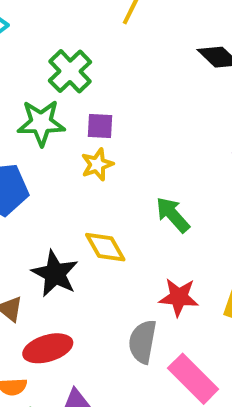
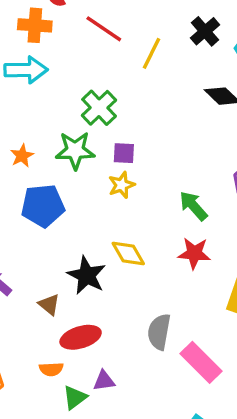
green arrow: (173, 215) -> (193, 206), moved
red star: (179, 297) -> (194, 253), moved

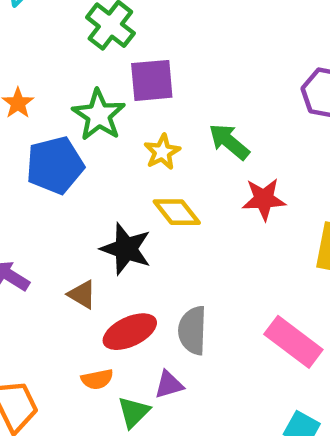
green star: (75, 150) -> (99, 115), moved, turned -30
purple square: (124, 153) -> (152, 80), size x1.5
yellow star: (122, 185) -> (162, 152), moved
green arrow: (193, 206) -> (229, 142), moved
gray semicircle: (159, 332) -> (192, 330), moved

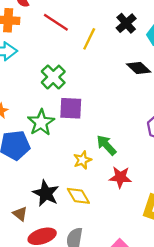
yellow star: (162, 152) -> (82, 160), moved
yellow diamond: (177, 212) -> (78, 196), moved

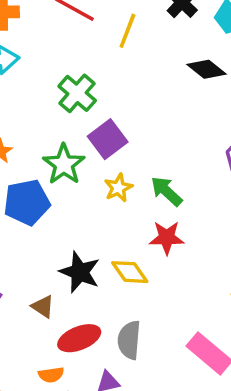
purple square: (71, 108) -> (108, 139), turned -35
yellow star: (82, 160) -> (118, 188), moved
red star: (120, 177) -> (167, 238), moved

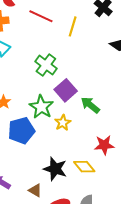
yellow star: (118, 188) -> (63, 123), moved
green arrow: (167, 191) -> (90, 105), moved

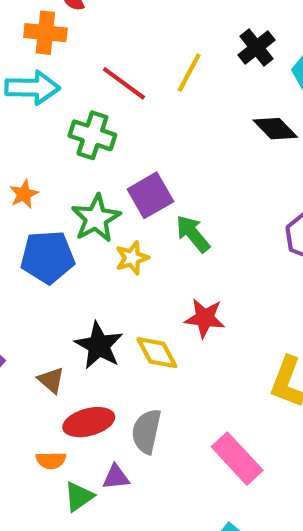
red line: (41, 16) -> (124, 83), moved
green cross: (46, 65) -> (92, 135), moved, turned -30

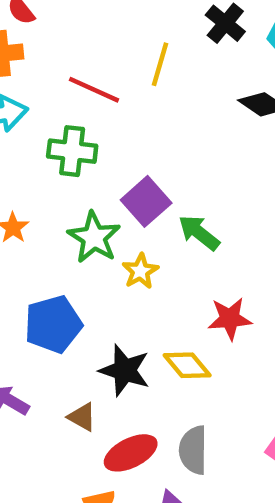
blue pentagon: (48, 257) -> (53, 324), moved

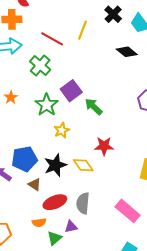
green cross: (72, 151) -> (40, 65), turned 30
yellow star: (140, 271) -> (62, 130), moved
blue pentagon: (53, 324) -> (25, 159), moved
black star: (125, 370) -> (55, 165), turned 30

